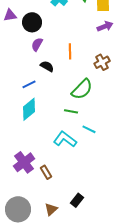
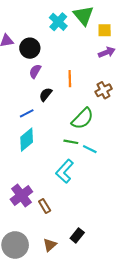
black semicircle: (47, 66) -> (46, 94), turned -80
cyan line: (89, 129) -> (90, 149), moved
cyan L-shape: (65, 139) -> (65, 171), turned -85

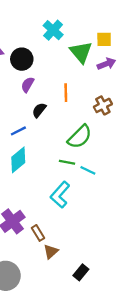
green triangle: (84, 15) -> (81, 52), moved
black rectangle: (77, 235) -> (81, 272), moved
brown triangle: (50, 245) -> (51, 251), moved

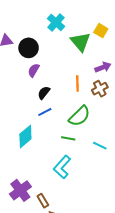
yellow square: (104, 39) -> (101, 31), turned 32
purple arrow: (106, 64) -> (103, 67), moved
orange line: (66, 93) -> (77, 84), moved
blue line: (18, 131) -> (45, 112), moved
cyan line: (88, 170) -> (100, 146), moved

